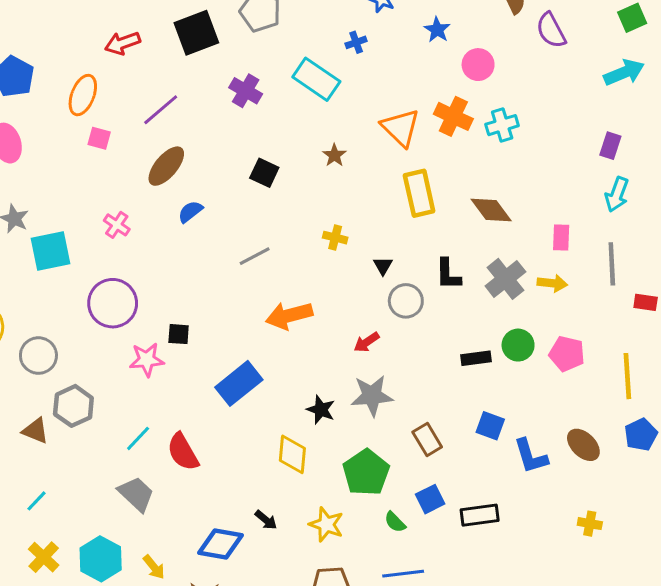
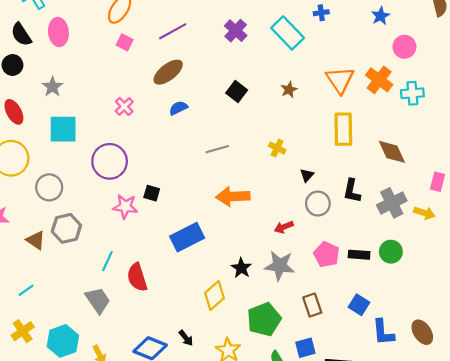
cyan square: (50, 251) -> (63, 129), moved
pink pentagon: (567, 354) -> (326, 254), moved
cyan line: (138, 438) -> (107, 261), turned -30
yellow diamond: (292, 454) -> (214, 295), turned 32

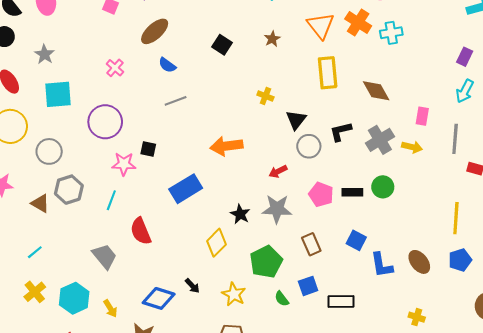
blue semicircle: (178, 108) -> (167, 65), turned -114
gray line: (217, 149) -> (176, 101), moved
black triangle: (307, 175) -> (296, 120), size x1.5
black L-shape: (352, 191) -> (341, 131), turned 70
cyan line: (107, 261) -> (111, 200), moved

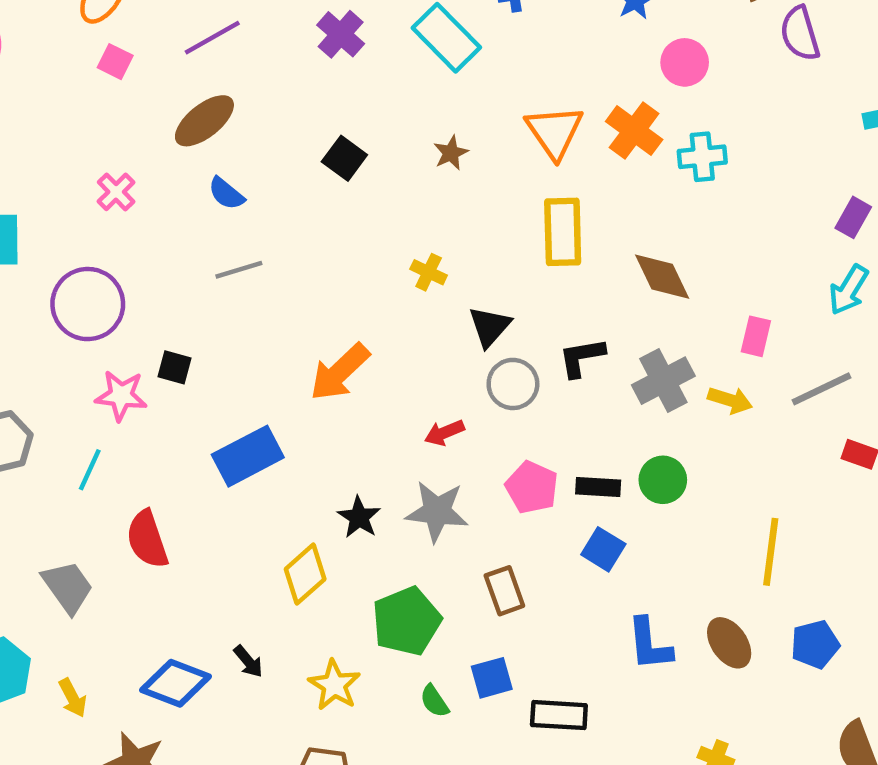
gray line: (455, 139) -> (822, 389), turned 56
orange arrow: (226, 146) -> (340, 372), turned -40
yellow line: (456, 218) -> (771, 552), moved
blue square: (356, 240) -> (603, 549), moved

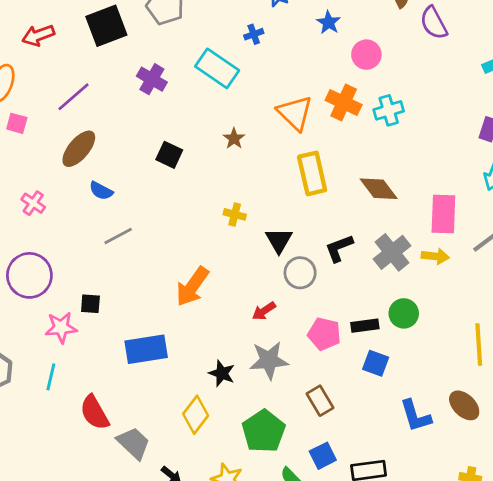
pink rectangle: (756, 336) -> (443, 214), size x1.6
blue rectangle: (248, 456) -> (146, 349), turned 30
gray trapezoid: (68, 587) -> (134, 443), moved

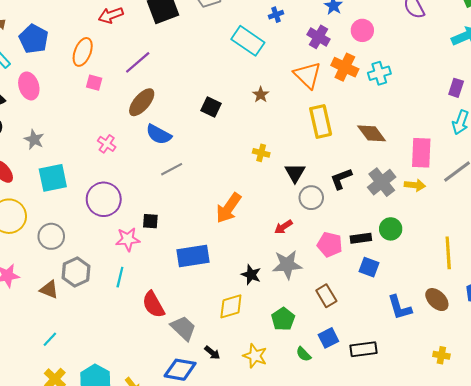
purple cross: (152, 79) -> (318, 37), moved
blue semicircle: (101, 191) -> (159, 134), size x1.4
yellow diamond: (196, 415) -> (231, 306), turned 36
green pentagon: (264, 431) -> (283, 319), size x0.7

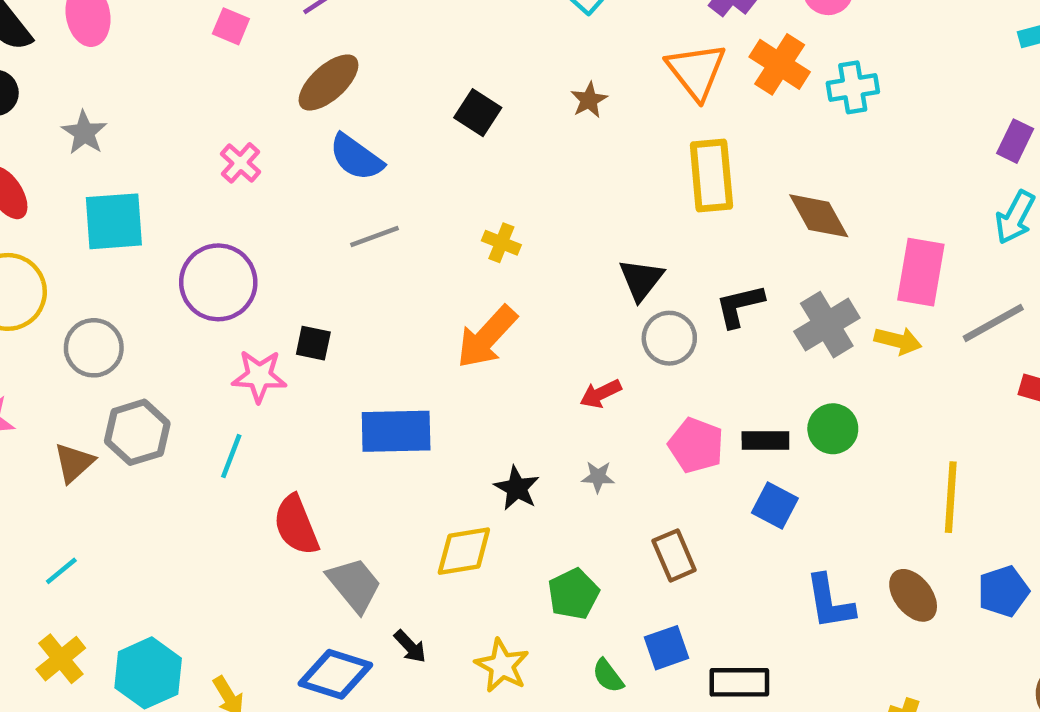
yellow cross: (261, 153) -> (501, 243), moved
gray star: (287, 265) -> (598, 477), size x0.5
brown triangle: (49, 289) -> (74, 463), turned 48

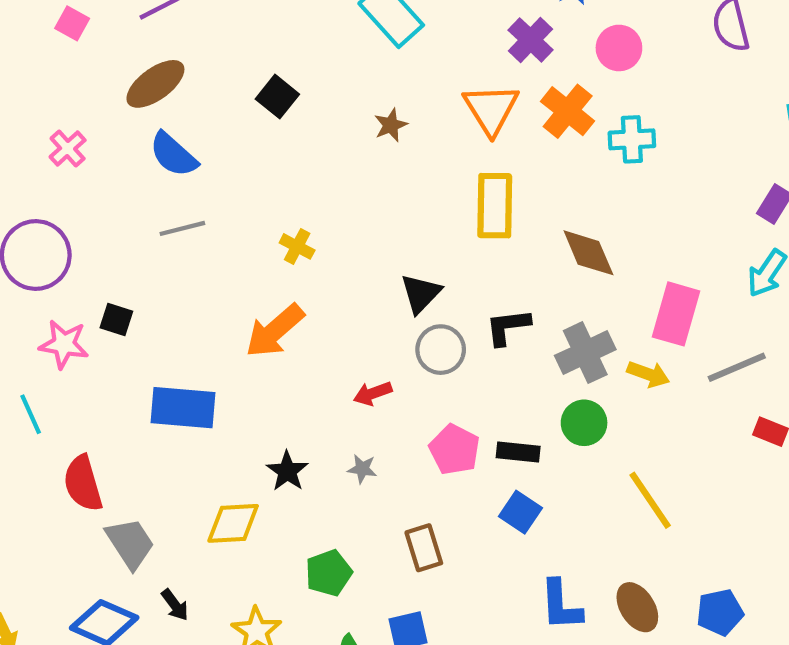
black square: (478, 113) -> (277, 97), moved
green circle: (833, 429) -> (584, 423), moved
cyan line: (231, 456) -> (31, 414), turned -51
yellow line: (951, 497) -> (650, 500), moved, turned -44

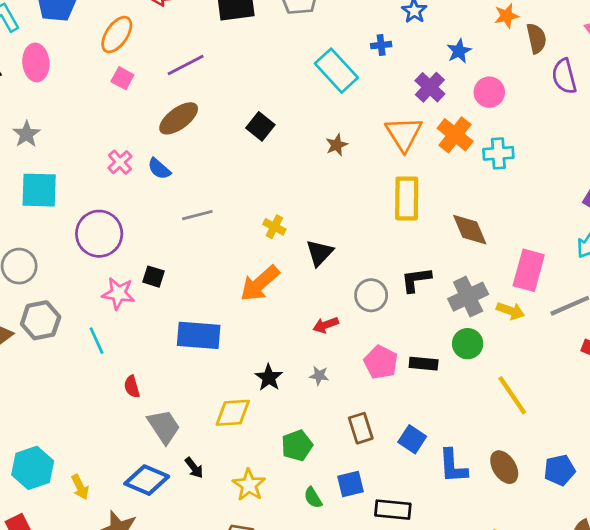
blue semicircle: (173, 155) -> (159, 169), moved, size x0.7
black triangle: (421, 293) -> (320, 253), moved
red semicircle: (83, 483) -> (132, 387), size x0.6
blue square: (520, 512) -> (412, 439), moved

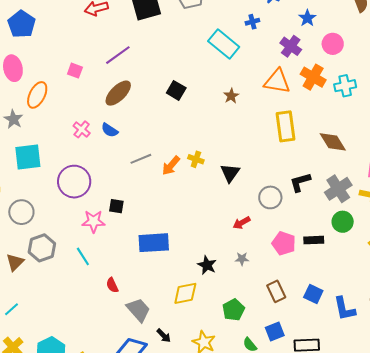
orange ellipse: (117, 35) -> (37, 95), moved
orange triangle: (404, 134) -> (277, 81), turned -40
orange arrow: (260, 283) -> (171, 166), moved, size x0.7

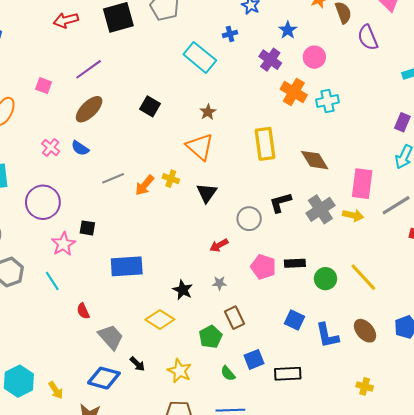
orange triangle: (277, 81) -> (200, 147), moved, turned 32
pink star: (94, 221) -> (63, 244), turned -30
green circle: (343, 222) -> (325, 279), moved
brown rectangle: (276, 291) -> (235, 318), moved
yellow diamond: (185, 293) -> (160, 320), turned 44

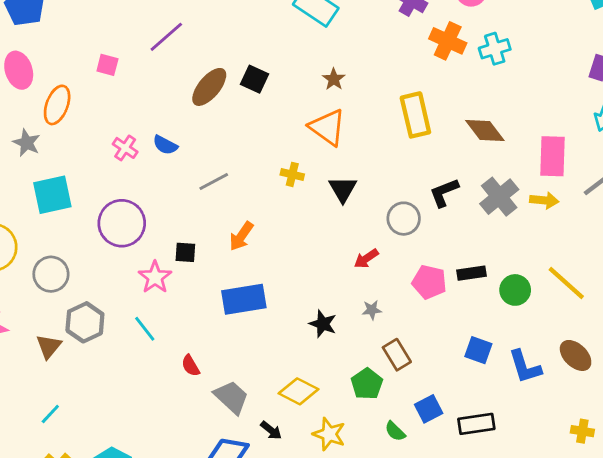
brown ellipse: (89, 109) -> (209, 87), moved
orange arrow: (145, 185) -> (241, 236), moved
yellow diamond: (160, 320) -> (299, 391), moved

